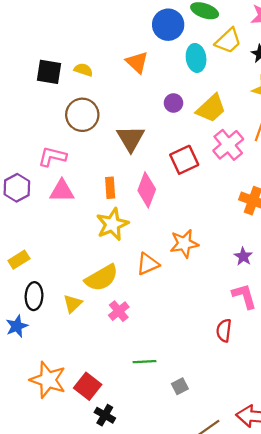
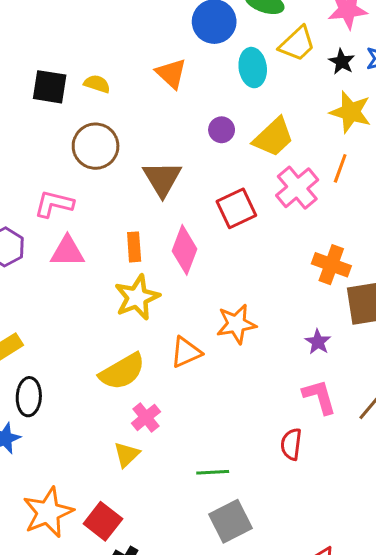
yellow triangle: (73, 304) -> (127, 455), moved
green line: (145, 362) -> (213, 472), moved
orange star: (48, 380) -> (48, 512), turned 30
gray square: (180, 386) -> (230, 521), size x1.8

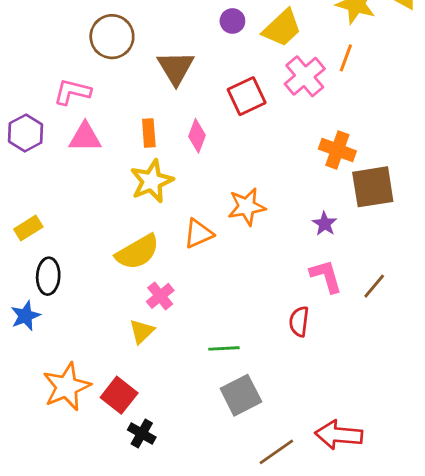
pink diamond: (184, 250) -> (197, 136), size x0.7

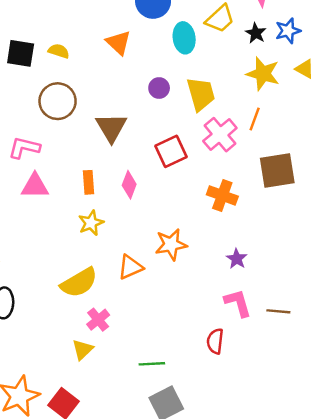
yellow trapezoid: (282, 28) -> (201, 94), turned -63
orange cross: (337, 150) -> (222, 195), moved
yellow star: (152, 181) -> (91, 223), size x0.7
brown square: (373, 187) -> (277, 170), moved
brown line: (374, 286) -> (278, 311), turned 55

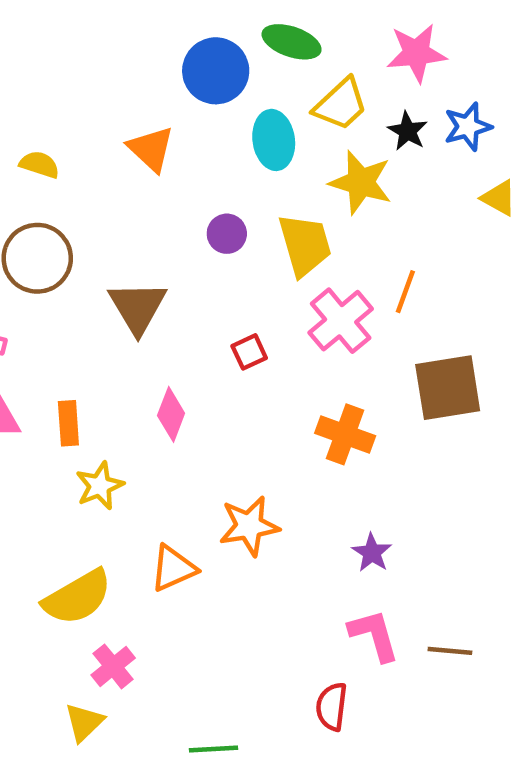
yellow star: (263, 74) -> (361, 182), moved
red square: (171, 151) -> (249, 352), size x0.6
orange rectangle: (89, 182) -> (68, 423), moved

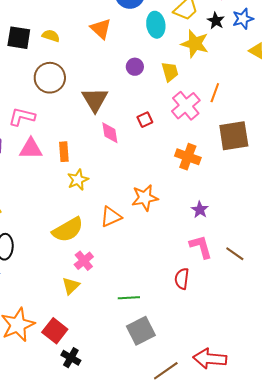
yellow trapezoid: (305, 245) -> (170, 72), size x0.7
pink diamond: (171, 414) -> (110, 133), moved, turned -30
brown line: (450, 651) -> (235, 254), turned 30

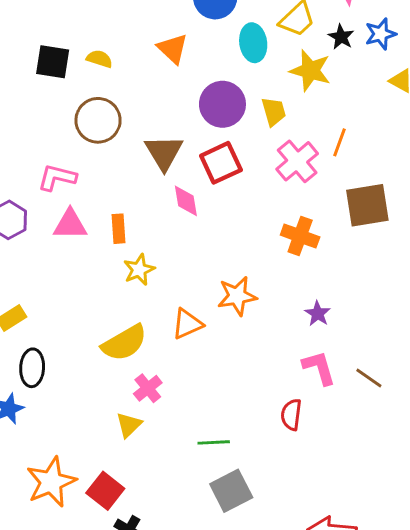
purple circle: (135, 67) -> (222, 104), size x1.8
red square: (145, 120) -> (221, 163), moved, size x1.8

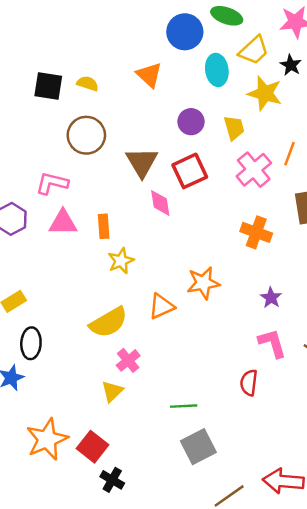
purple circle: (222, 104) -> (191, 122), size x0.7

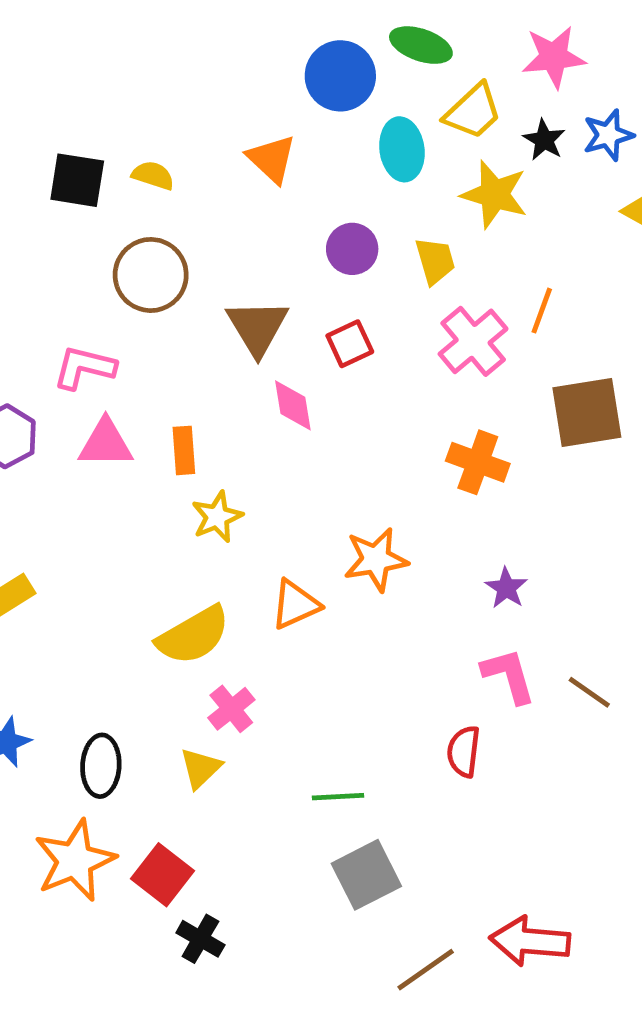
red square: (190, 171) -> (350, 344), size x0.7
black ellipse: (31, 343) -> (101, 766), moved

